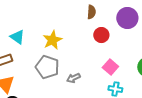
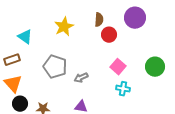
brown semicircle: (91, 12) -> (99, 20), moved
yellow star: (52, 40) -> (64, 27), moved

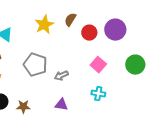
purple circle: (135, 18) -> (115, 30), moved
brown semicircle: (99, 20) -> (70, 20), moved, turned -152
cyan cross: (123, 89) -> (98, 94), moved

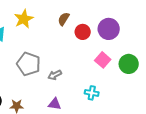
yellow star: (44, 25) -> (24, 19), moved
pink square: (98, 65) -> (103, 60), moved

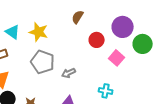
yellow star: (24, 19) -> (39, 32), moved, turned -30
red circle: (83, 32) -> (97, 40), moved
green circle: (129, 64) -> (143, 44), moved

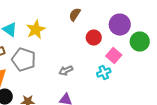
yellow star: (39, 32) -> (36, 30), turned 30
gray pentagon: (43, 62) -> (24, 60), moved
cyan cross: (106, 91) -> (104, 73), moved, turned -32

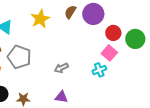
purple circle: (120, 25) -> (93, 14), moved
yellow star: (36, 30) -> (40, 19), moved
red circle: (94, 38) -> (113, 33), moved

